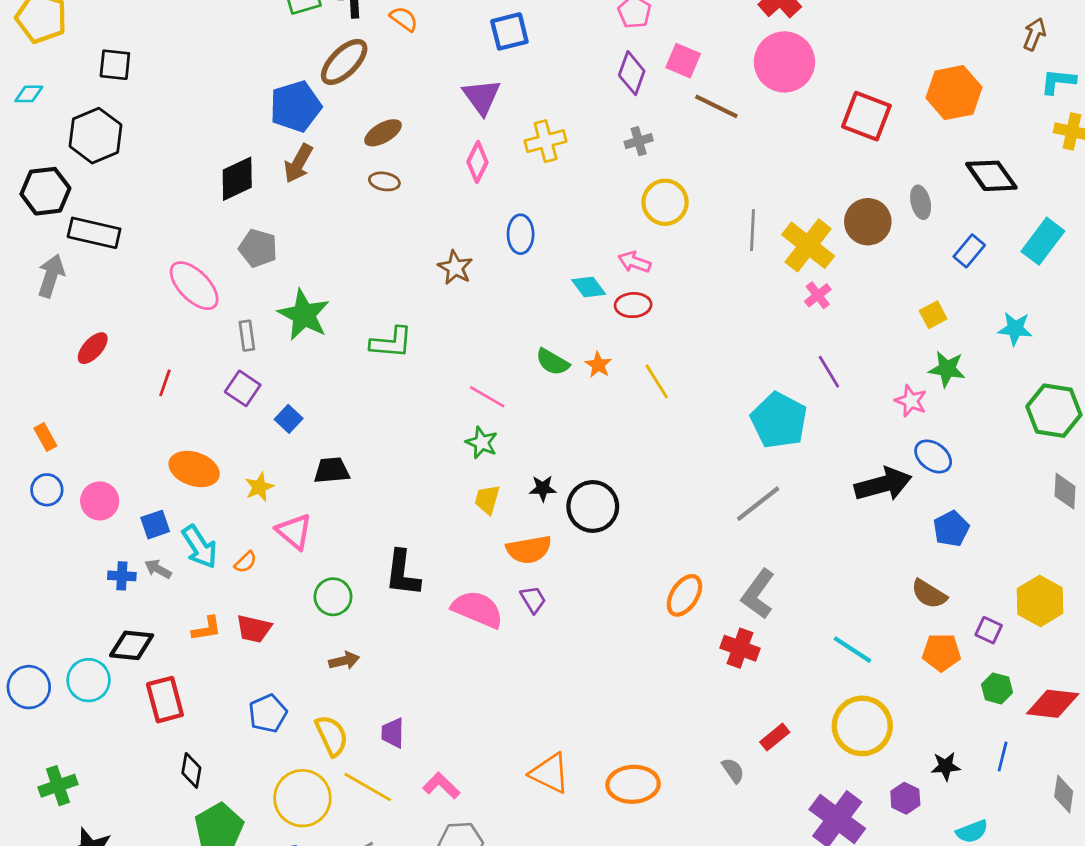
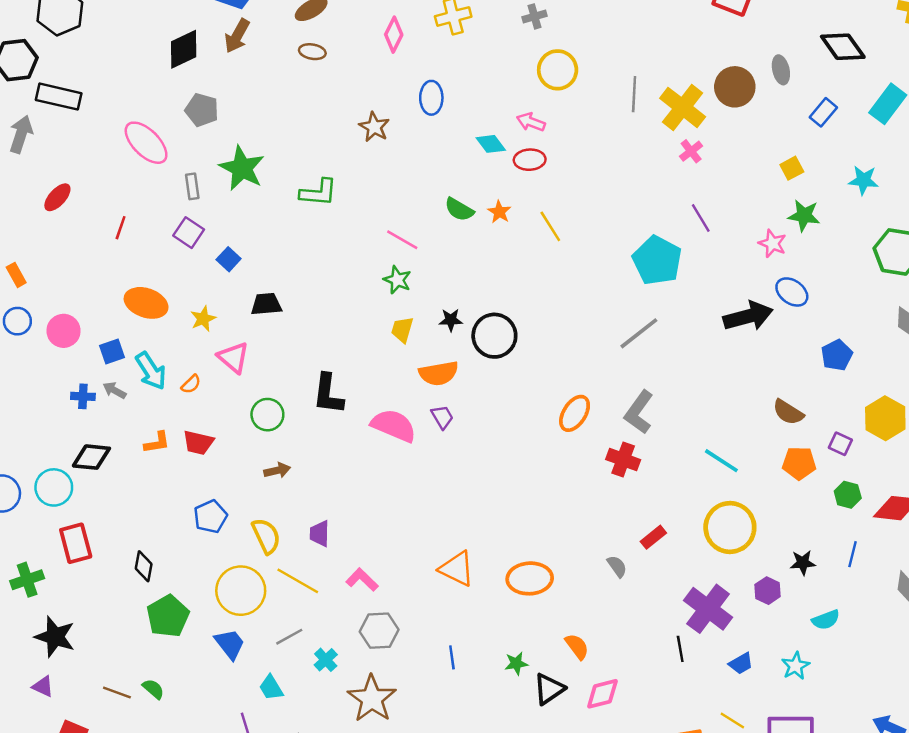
blue pentagon: (951, 529) -> (837, 355), moved
red rectangle: (165, 700) -> (76, 543), moved

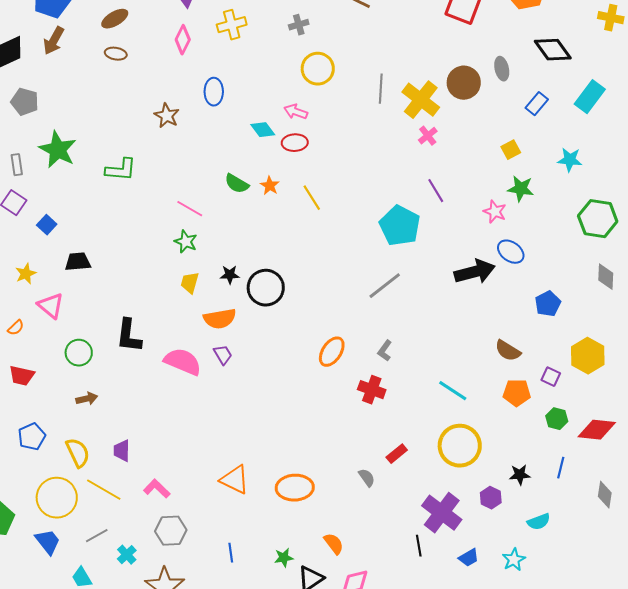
gray L-shape: (639, 412) -> (385, 351), size x0.6

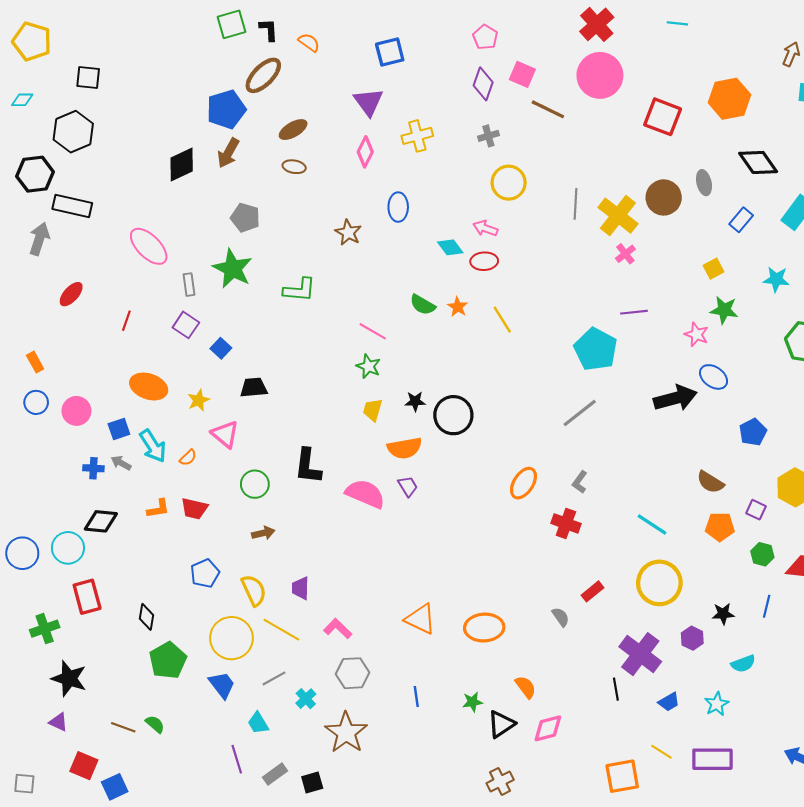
gray pentagon: (25, 102) -> (245, 218), moved
purple line: (436, 191) -> (634, 312), turned -65

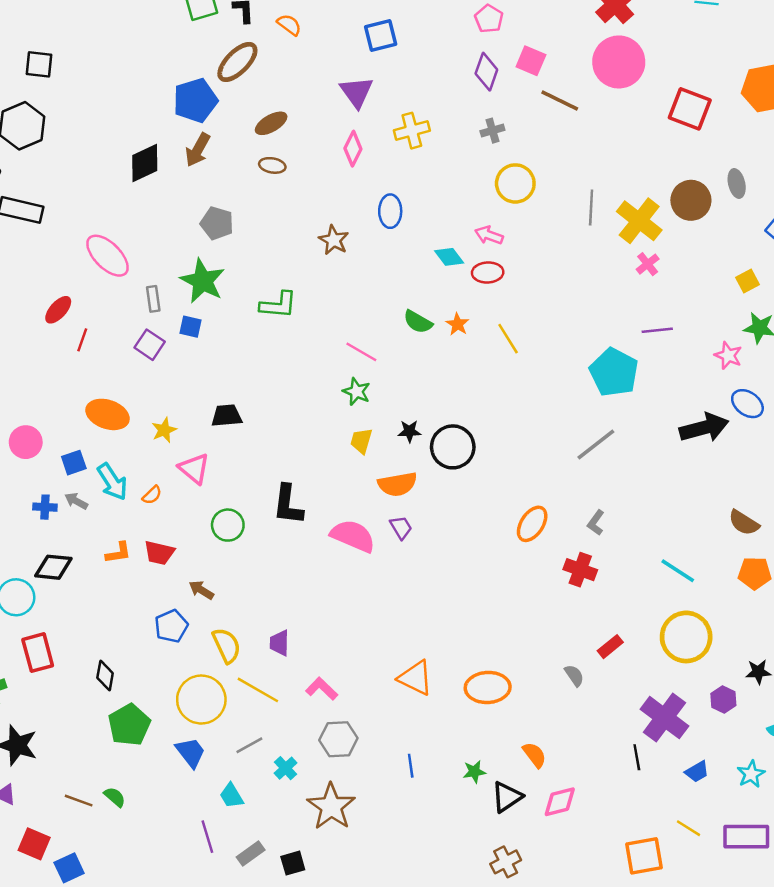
red ellipse: (71, 294) -> (58, 310), moved
blue square: (221, 348) -> (191, 327), moved, turned -30
brown arrow: (263, 533) -> (201, 590), moved, turned -135

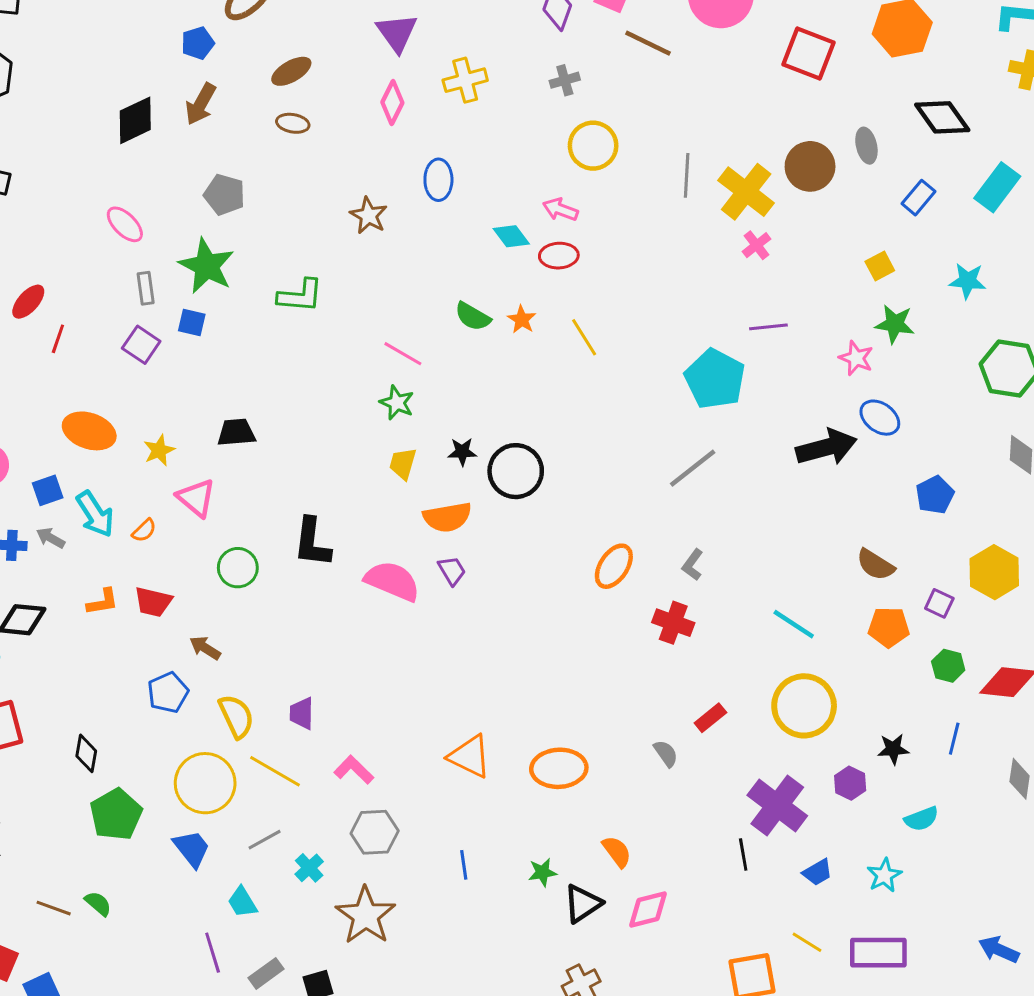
blue pentagon: (195, 100) -> (198, 43), size x0.6
pink ellipse: (108, 256) -> (125, 224), moved, size x0.7

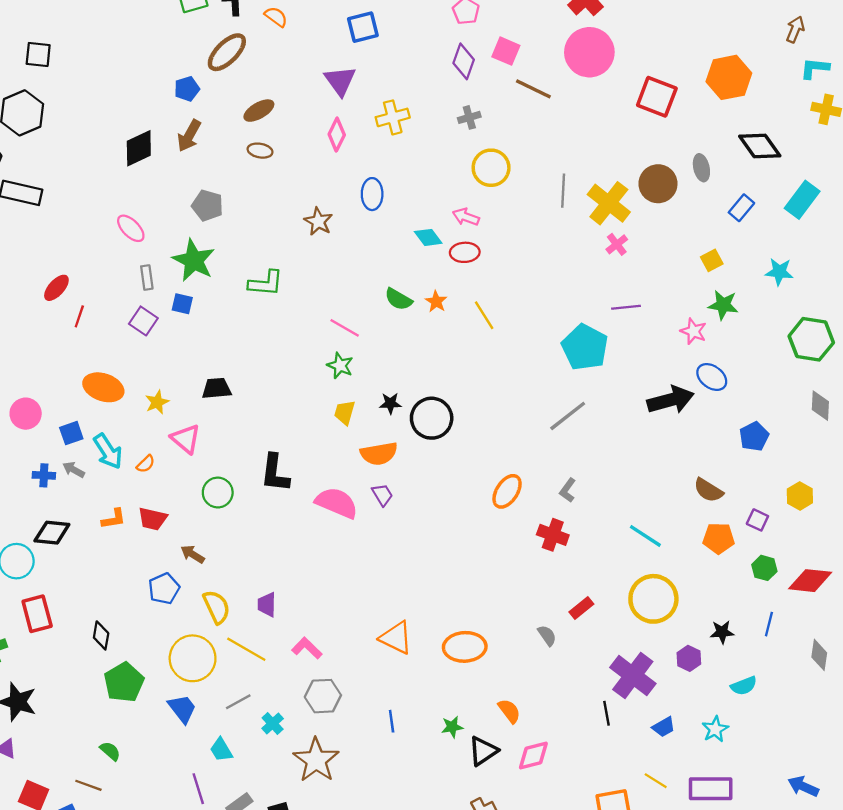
yellow hexagon: (994, 572) -> (800, 496), size x0.7
brown line: (54, 908) -> (88, 785), moved

